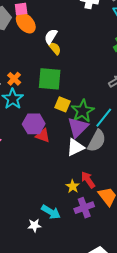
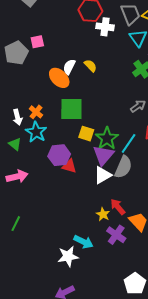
orange ellipse: (26, 23) -> (59, 78), moved
yellow semicircle: (55, 48) -> (90, 66), moved
purple cross: (84, 208) -> (116, 235), turned -30
white star: (34, 225) -> (68, 256), size x1.5

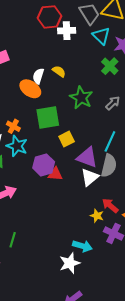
yellow square: (86, 134) -> (67, 139), turned -35
green star: (107, 138) -> (81, 98), moved
purple triangle: (103, 155) -> (87, 157), turned -40

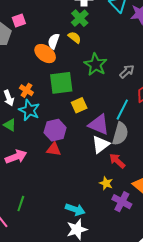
green cross: (110, 66) -> (80, 18), moved
red triangle: (55, 174) -> (54, 149), moved
red arrow: (110, 206) -> (117, 161), moved
cyan arrow: (82, 246) -> (75, 209), moved

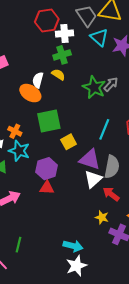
green cross: (80, 18) -> (62, 55), turned 30
green star: (96, 65) -> (94, 87), moved
gray arrow: (127, 71) -> (111, 84), moved
cyan line: (122, 110) -> (104, 129), moved

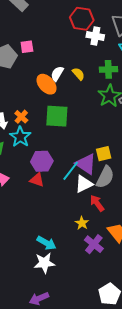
green cross: (62, 55) -> (108, 69), moved
cyan line: (104, 129) -> (71, 171), moved
yellow square: (69, 142) -> (104, 154), moved

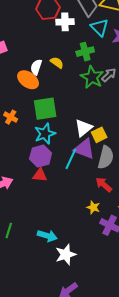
cyan star: (20, 137) -> (45, 134), moved, turned 30
white triangle: (84, 184) -> (84, 128), moved
cyan arrow: (46, 243) -> (47, 236), moved

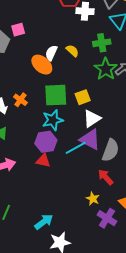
yellow square: (99, 135) -> (83, 97), moved
cyan line: (71, 159) -> (76, 148), turned 30
cyan arrow: (47, 236) -> (44, 222), turned -60

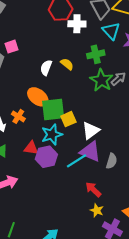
orange ellipse: (42, 65) -> (38, 97), moved
yellow square: (83, 97) -> (68, 119), moved
gray semicircle: (111, 150) -> (112, 161), size x0.7
red triangle: (43, 161) -> (31, 148), moved
red arrow: (106, 177) -> (93, 189), moved

